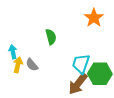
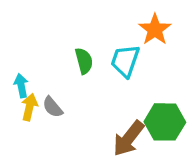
cyan trapezoid: (81, 64) -> (125, 61), moved

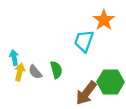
green semicircle: (84, 61) -> (56, 70), moved

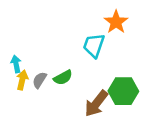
green semicircle: (56, 70) -> (63, 78), turned 77
gray semicircle: (35, 72) -> (40, 80), turned 72

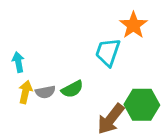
cyan arrow: (16, 64) -> (18, 62), moved
gray semicircle: (40, 80) -> (45, 92), turned -133

